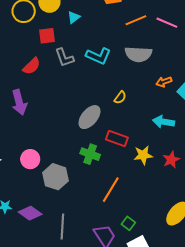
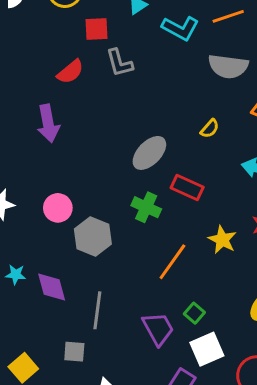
cyan L-shape: (98, 56) -> (180, 28), moved
yellow semicircle: (120, 98) -> (210, 129), moved
yellow star: (143, 155) -> (222, 240), moved, turned 30
purple diamond: (30, 213) -> (52, 287), turned 35

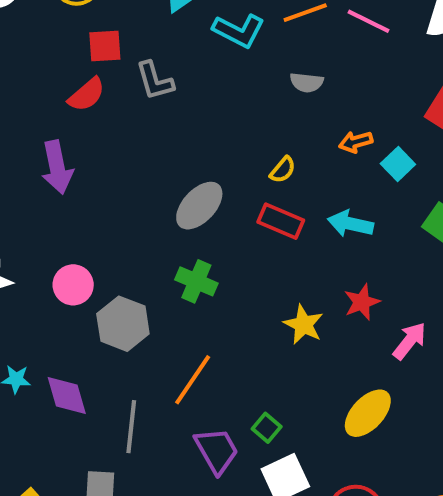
red square: (96, 29) -> (105, 46), moved
gray semicircle: (228, 66) -> (307, 82), size x0.6
red rectangle: (187, 188) -> (281, 221), moved
orange line: (172, 262) -> (193, 380), moved

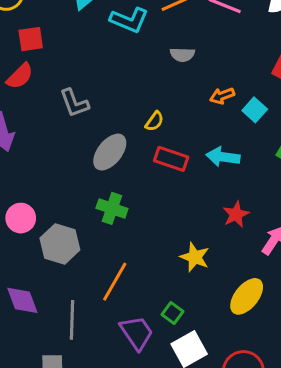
gray L-shape: (155, 81) -> (74, 103), moved
yellow semicircle: (283, 170) -> (154, 121), moved
yellow star: (303, 325) -> (195, 257), moved

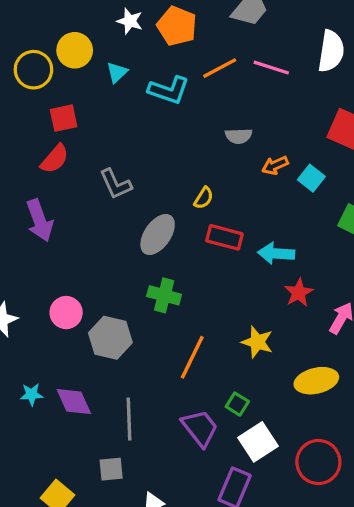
gray semicircle: (182, 55) -> (239, 136), moved
cyan arrow: (223, 157) -> (276, 253), moved
orange line: (115, 282) -> (192, 357), moved
yellow ellipse: (247, 296) -> (316, 381), turned 42

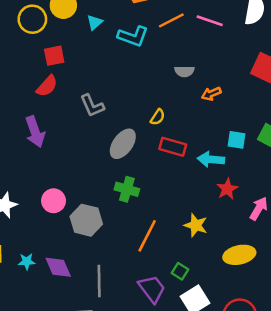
cyan square: (311, 178) -> (236, 140), moved, turned -30

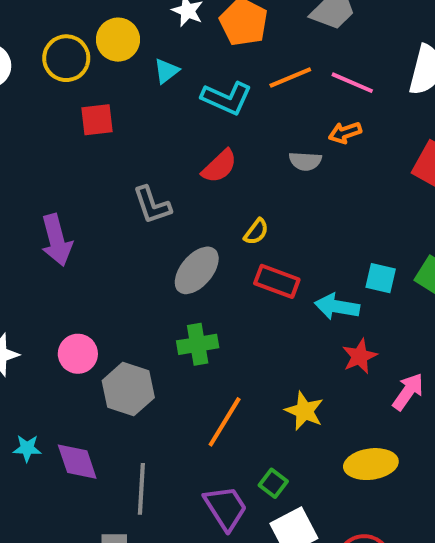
red semicircle: (47, 86) -> (219, 166), moved
orange arrow: (211, 94) -> (345, 133), moved
green cross: (127, 189) -> (198, 344), turned -30

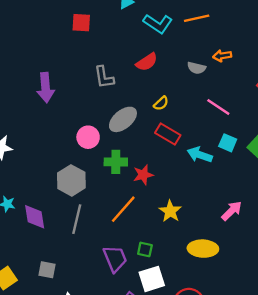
pink line: (352, 83) -> (218, 107), moved
pink circle: (78, 354) -> (88, 137), moved
red star: (360, 356) -> (143, 175), moved
green square: (273, 483) -> (145, 249), turned -35
gray line: (141, 489) -> (77, 219), moved

